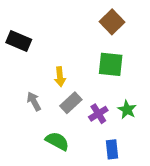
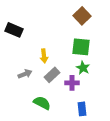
gray arrow: (34, 101) -> (25, 74), turned 96
green star: (127, 110) -> (83, 68), moved
purple cross: (98, 114) -> (72, 83), turned 32

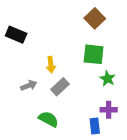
green star: (83, 68) -> (107, 79), moved
purple cross: (72, 83) -> (109, 110), moved

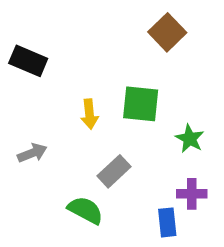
green square: (94, 54) -> (141, 104), moved
gray arrow: (29, 86) -> (32, 153), moved
gray rectangle: (60, 87) -> (114, 171), moved

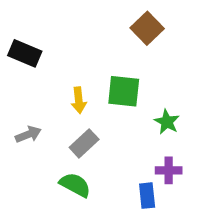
gray rectangle: (114, 171) -> (84, 143), moved

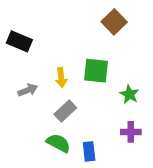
gray arrow: (28, 134) -> (28, 90), moved
blue rectangle: (147, 196) -> (89, 151), moved

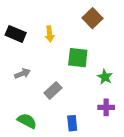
yellow arrow: (61, 78) -> (50, 34), moved
green semicircle: (58, 143) -> (27, 121), moved

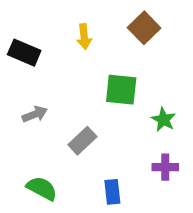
yellow arrow: (50, 34) -> (84, 37), moved

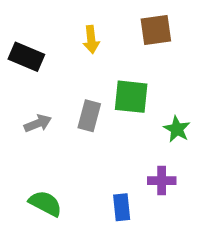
brown square: (144, 28) -> (156, 30), turned 36
gray rectangle: (82, 141) -> (89, 116), moved, turned -32
purple cross: (165, 167) -> (162, 181), moved

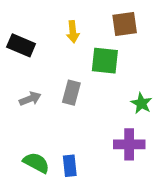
green square: (131, 97) -> (105, 61), moved
purple cross: (162, 181) -> (129, 144), size x1.4
blue rectangle: (122, 207) -> (70, 166), moved

